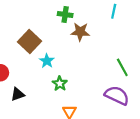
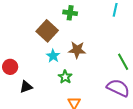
brown star: (80, 32) -> (77, 50), moved
brown square: (30, 41) -> (47, 31), moved

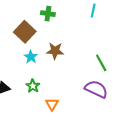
green star: (65, 77) -> (33, 86), moved

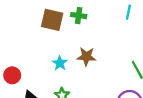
brown square: (25, 32) -> (52, 20), moved, turned -30

